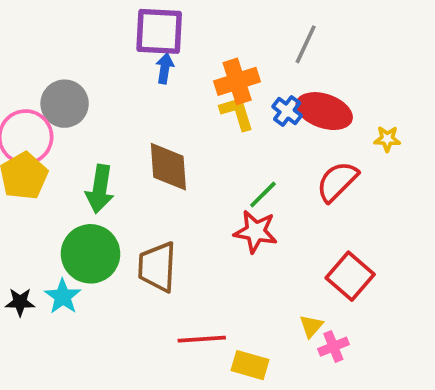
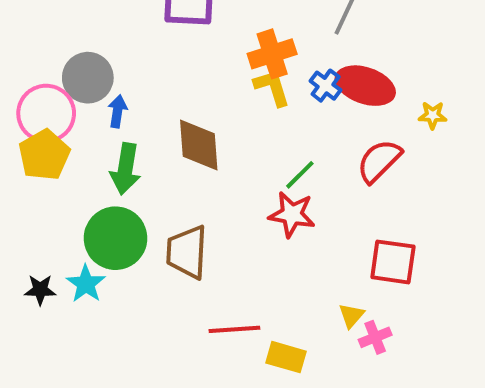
blue arrow: (165, 68) -> (117, 111), moved
red square: (350, 276) -> (393, 262), turned -33

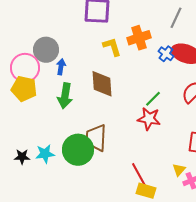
yellow L-shape: (272, 88) -> (112, 47), moved
yellow pentagon: (44, 155) -> (24, 89), turned -30
green circle: (116, 238) -> (78, 150), moved
cyan star: (86, 284) -> (45, 154), turned 30
red line: (234, 329) -> (139, 175), moved, turned 65

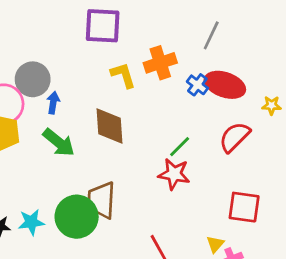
green arrow: (65, 96) -> (59, 142), turned -60

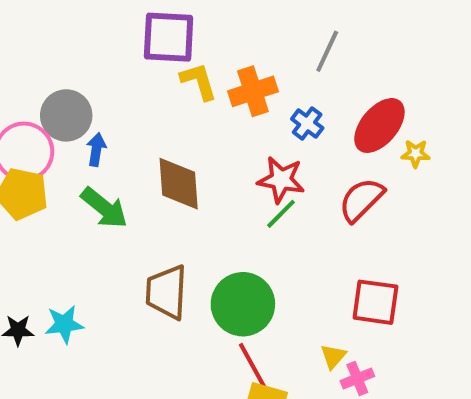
yellow L-shape: (123, 75) -> (199, 81), moved
red ellipse: (225, 85) -> (379, 125), moved, turned -69
red star: (174, 174) -> (281, 180), moved
green circle: (77, 217) -> (243, 304), moved

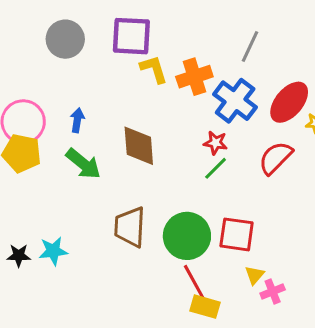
gray circle: (66, 115) -> (65, 39), moved
blue cross: (307, 123) -> (235, 101), size x1.8
red star: (281, 180) -> (216, 143), size x0.7
red square: (375, 302) -> (237, 234), moved

